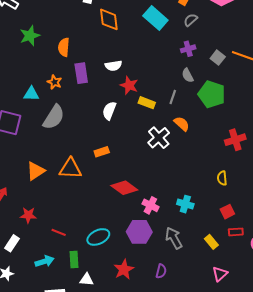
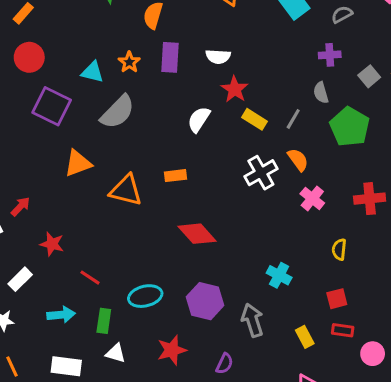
orange triangle: (36, 171) -> (78, 163), moved
pink cross: (150, 205) -> (312, 198), moved

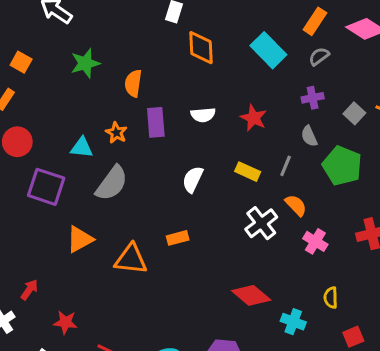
red star: (235, 89) -> (254, 118), moved
red diamond: (197, 234) -> (251, 295), moved
yellow semicircle: (339, 249) -> (331, 298), moved

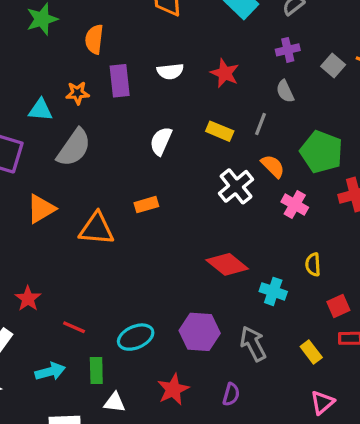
orange star: (116, 133) -> (77, 93), turned -30
green pentagon: (342, 166) -> (321, 152), moved
red star: (65, 322) -> (28, 299), turned 30

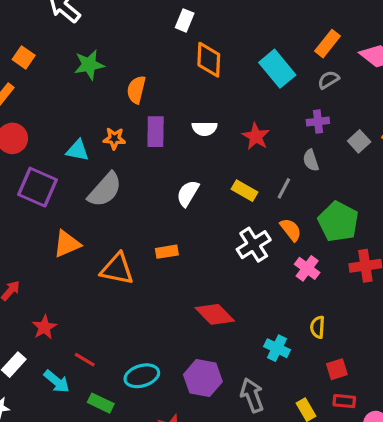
red diamond: (227, 264) -> (215, 314), moved
green rectangle: (96, 371) -> (101, 403), turned -70
cyan arrow: (50, 372) -> (57, 381), moved, turned 48

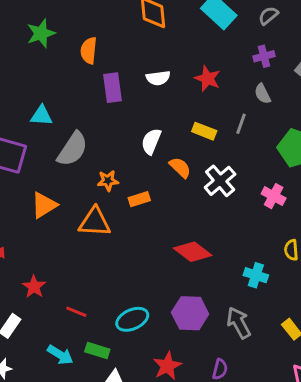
orange star: (114, 139) -> (108, 181), moved
orange semicircle: (291, 230) -> (180, 167), moved
cyan arrow: (57, 381) -> (60, 355), moved

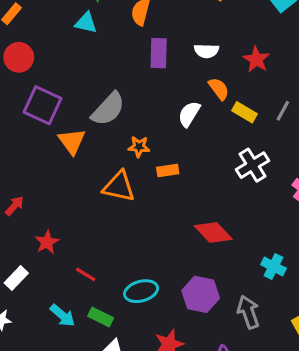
cyan triangle: (41, 116) -> (86, 23), moved
orange semicircle: (180, 167) -> (219, 89), moved
orange triangle: (44, 205) -> (72, 141), moved, turned -44

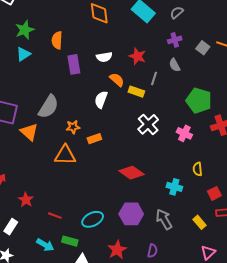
cyan triangle: (86, 23) -> (23, 54), turned -35
gray line: (283, 111) -> (154, 78), moved

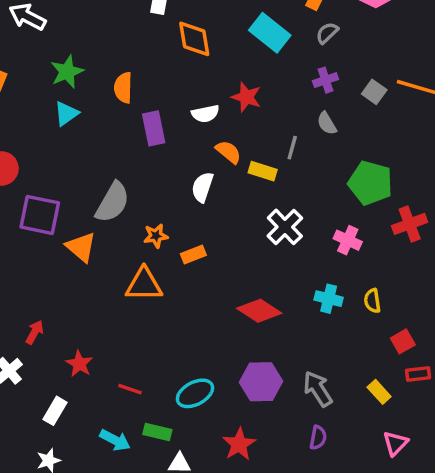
red star: (137, 56) -> (246, 97), moved
cyan cross: (174, 187) -> (329, 299), moved
purple semicircle: (152, 251) -> (318, 438), moved

